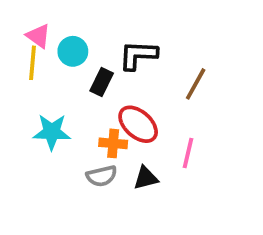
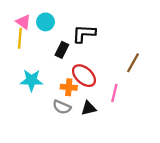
cyan circle: (73, 51) -> (45, 22), moved
brown line: (196, 84) -> (133, 63), moved
gray semicircle: (102, 176) -> (62, 107), turned 36

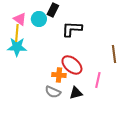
black rectangle: (62, 50) -> (53, 10), moved
brown line: (133, 63) -> (114, 54), turned -36
cyan star: (31, 80) -> (17, 47), moved

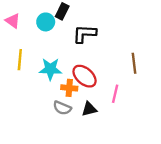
pink triangle: (20, 19) -> (13, 21), moved
yellow line: (17, 33) -> (20, 60), moved
cyan star: (17, 47) -> (50, 69), moved

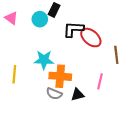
yellow line: (20, 60) -> (14, 74), moved
red ellipse: (85, 76) -> (91, 37), moved
orange cross: (69, 88) -> (60, 76), size x1.5

